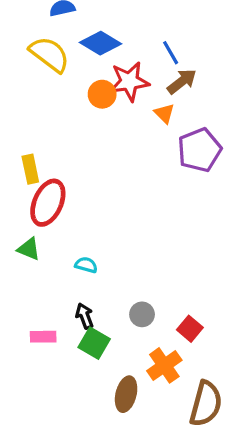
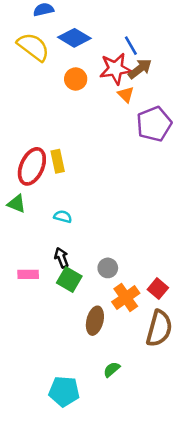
red star: (129, 81) -> (115, 69), moved
yellow rectangle: (30, 169) -> (58, 161), moved
gray circle: (142, 314) -> (108, 268), moved
red square: (190, 329) -> (158, 289), moved

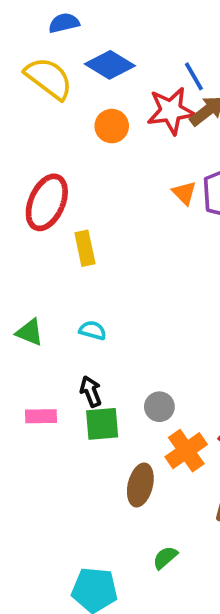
orange triangle: (126, 94) -> (184, 193), moved
red ellipse: (32, 166) -> (47, 202), moved
green triangle: (17, 204) -> (30, 332), moved
green square: (69, 280) -> (102, 424), turned -35

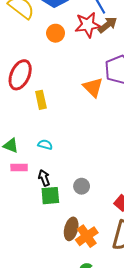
orange triangle: (184, 193) -> (93, 87), moved, size x1.5
pink rectangle: (41, 416) -> (19, 167), moved
orange cross: (186, 451) -> (87, 236), moved

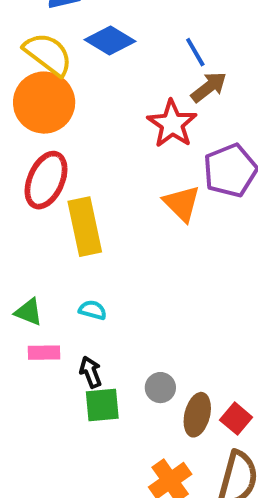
red star: (88, 25) -> (172, 124), moved, turned -30
orange circle: (56, 33) -> (44, 103), moved, size x1.8
yellow rectangle: (41, 100) -> (85, 227), size x1.6
brown ellipse: (71, 229) -> (197, 415), moved

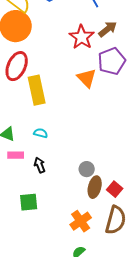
brown arrow: (209, 87) -> (108, 29), moved
gray circle: (160, 388) -> (87, 169), moved
green square: (102, 405) -> (29, 202), moved

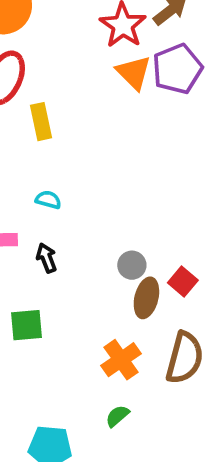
orange triangle: (87, 78) -> (134, 72), moved
yellow rectangle: (37, 90) -> (41, 122), size x0.7
red square: (115, 189) -> (183, 282), moved

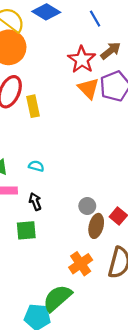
yellow rectangle: (41, 122) -> (33, 106), moved
green square: (26, 325) -> (26, 230), moved
green semicircle: (117, 416) -> (57, 298), moved, size x2.0

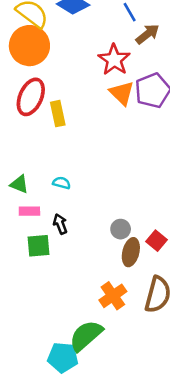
brown arrow: (111, 51) -> (148, 34), moved
green square: (26, 230) -> (38, 246), moved

